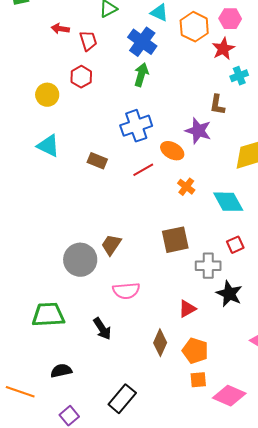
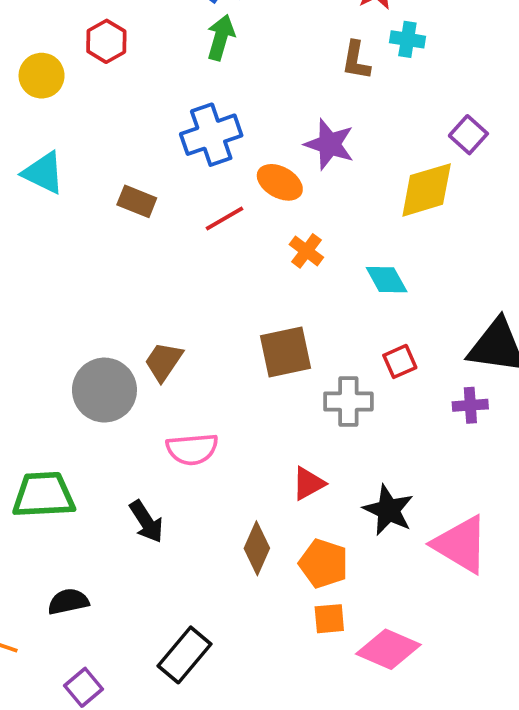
cyan cross: (239, 76) -> (407, 39), turned 30
brown L-shape: (217, 105) -> (356, 60), moved
cyan diamond: (228, 202) -> (387, 280), size x0.7
black star: (229, 294) -> (388, 510), moved

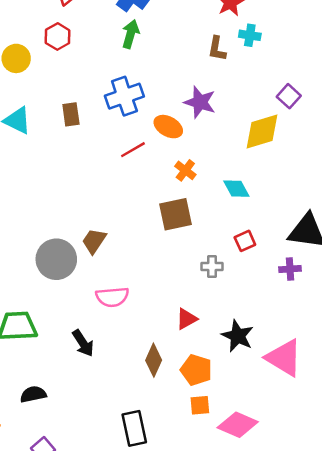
brown rectangle: (137, 201) -> (71, 114), moved, turned 60
brown square: (286, 352) -> (176, 214), moved
gray cross: (348, 401) -> (212, 267), size x0.7
black rectangle: (185, 655) -> (134, 428), moved, turned -52

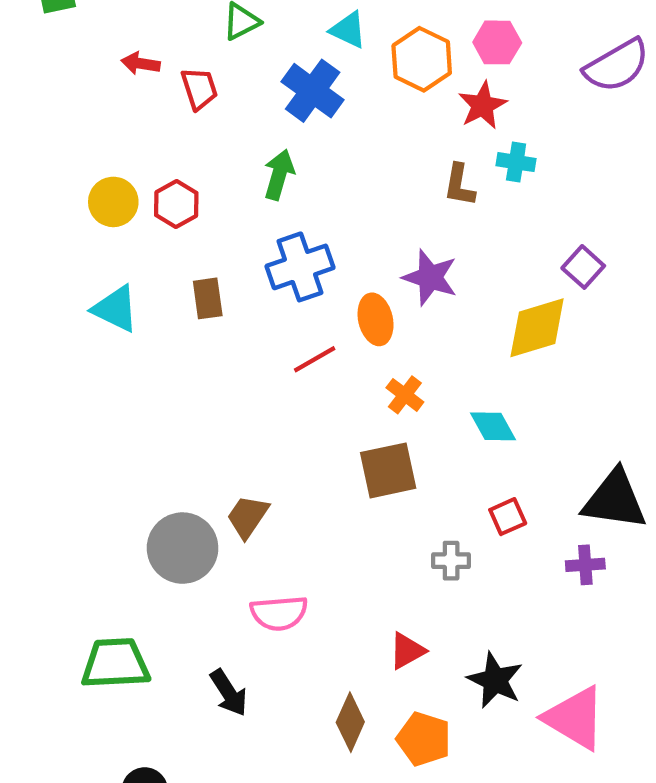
green arrow: (131, 34) -> (279, 175), moved
red hexagon: (58, 37) -> (176, 204), moved
orange ellipse: (168, 127) -> (376, 319), turned 48

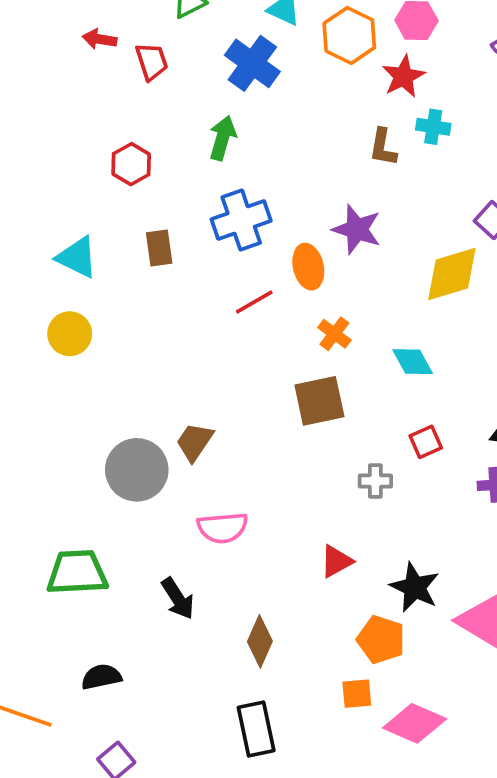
yellow circle: (113, 202) -> (70, 334), moved
brown diamond: (350, 722) -> (260, 641), moved
orange pentagon: (424, 739) -> (381, 640), moved

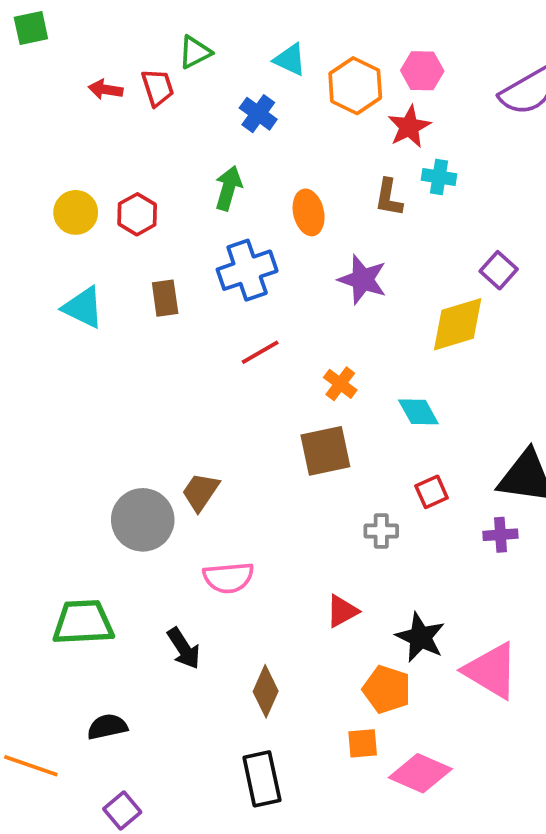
red trapezoid: (152, 62) -> (158, 88), moved
blue cross: (252, 63) -> (258, 114), size x0.7
orange ellipse: (308, 267) -> (309, 212), moved
yellow circle: (70, 334) -> (76, 212), moved

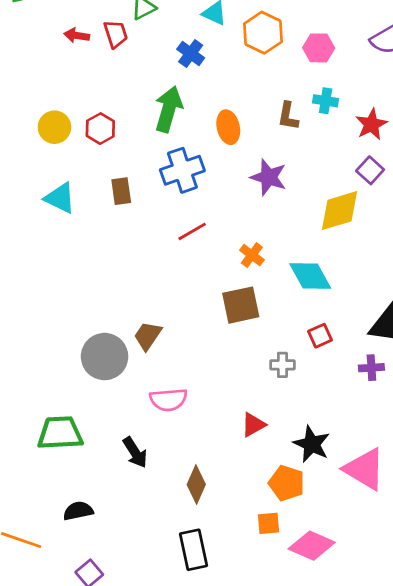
pink hexagon: (422, 71) -> (319, 48), moved
red star: (409, 127) -> (371, 124), moved
green arrow: (228, 188) -> (168, 109), size x1.4
cyan diamond: (418, 412) -> (310, 276), size x1.4

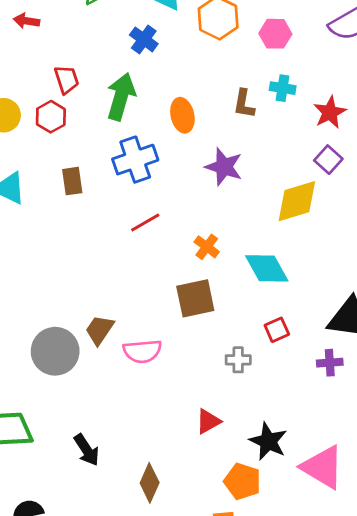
red trapezoid: (116, 34) -> (67, 79), moved
pink semicircle: (168, 400) -> (142, 351), moved

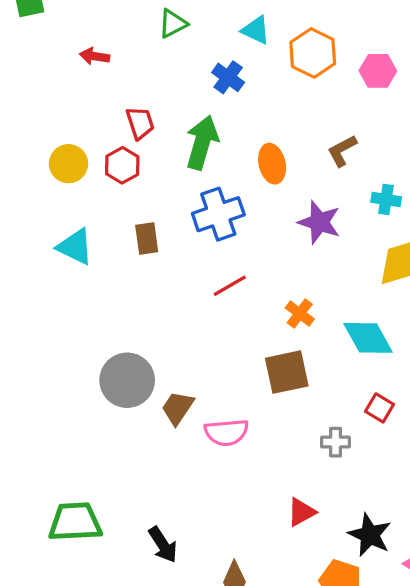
cyan cross: (283, 88) -> (386, 199), moved
brown L-shape: (244, 104) -> (342, 151), turned 52
red square: (277, 330) -> (380, 408), turned -35
gray circle: (55, 351) -> (127, 380), moved

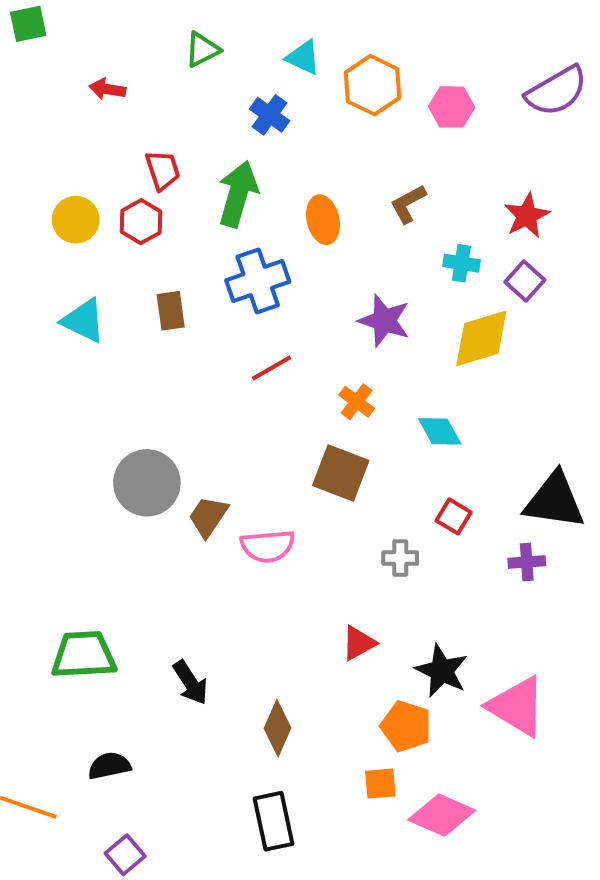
purple star: (319, 222) -> (384, 321), moved
cyan diamond: (368, 338) -> (440, 431), size x0.7
brown square: (287, 372) -> (341, 473), turned 33

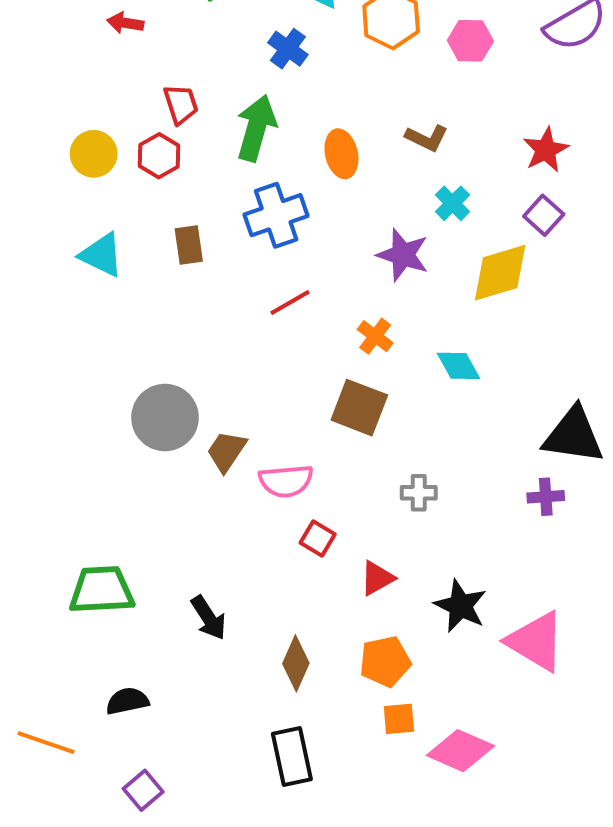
brown L-shape: (408, 204) -> (427, 138), turned -126
cyan cross: (461, 263) -> (452, 203), moved, turned 36
red square: (454, 516) -> (318, 538), moved
orange pentagon: (406, 726) -> (385, 661), moved, turned -30

